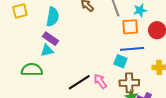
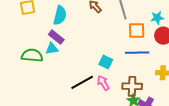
cyan star: (140, 10) -> (157, 18), moved
cyan square: (120, 61) -> (106, 62), moved
green semicircle: (32, 70) -> (32, 55), moved

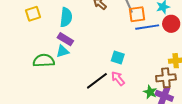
orange square: (137, 30) -> (137, 14), moved
blue line: (137, 53) -> (147, 27), moved
brown cross: (132, 86) -> (166, 78), moved

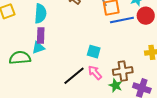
purple rectangle: (65, 39) -> (41, 36), turned 63
brown cross: (166, 78) -> (123, 71), moved
green star: (150, 92) -> (116, 85), moved

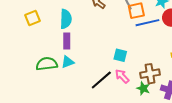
cyan triangle: (38, 48) -> (68, 62), moved

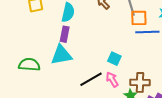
cyan triangle: (68, 62) -> (61, 55), size x1.6
green semicircle: (47, 64) -> (29, 65), moved

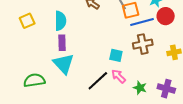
cyan triangle: (61, 55) -> (64, 64), turned -50
brown cross: (140, 82) -> (143, 44), moved

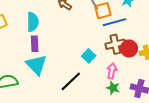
red circle: (166, 16) -> (129, 49), moved
cyan square: (116, 55) -> (89, 56), turned 32
pink arrow: (118, 76) -> (112, 71), moved, turned 56

